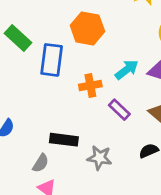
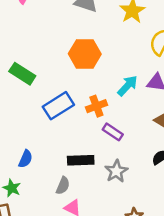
blue rectangle: (52, 60) -> (58, 106), moved, turned 60
purple rectangle: (119, 110) -> (113, 132), moved
gray star: (100, 158) -> (116, 171), turned -30

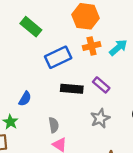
orange cross: (96, 106) -> (92, 46), moved
black rectangle: (81, 160) -> (72, 89), moved
gray semicircle: (63, 186) -> (54, 125), turned -40

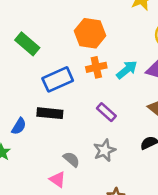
black rectangle: (72, 89) -> (50, 113), moved
gray semicircle: (54, 125) -> (71, 159), moved, turned -40

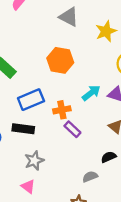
orange cross: (96, 67) -> (62, 110), moved
gray star: (105, 150) -> (34, 161), moved
gray semicircle: (71, 159) -> (90, 177), moved, turned -64

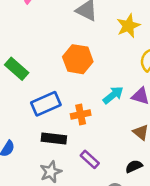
black rectangle: (23, 129) -> (54, 138), moved
purple rectangle: (72, 129) -> (90, 159), moved

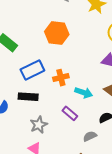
cyan arrow: (113, 95) -> (84, 93), moved, turned 60
black rectangle: (54, 138) -> (28, 97), moved

